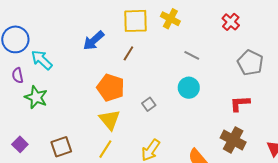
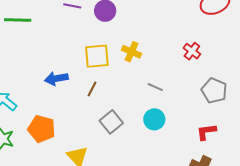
blue arrow: (94, 41) -> (56, 78), turned 35
orange pentagon: (111, 88) -> (42, 129), moved
gray square: (149, 104) -> (111, 122), moved, size x1.6

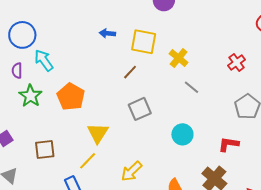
yellow cross: (132, 52) -> (179, 58), moved
blue arrow: (56, 78) -> (107, 33), moved, size x0.7
cyan circle: (154, 119) -> (182, 134), moved

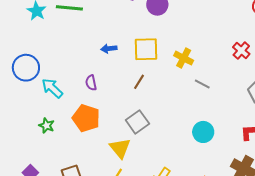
purple semicircle: (17, 71) -> (91, 83), moved
green star: (30, 96) -> (47, 126), size x0.7
gray square: (140, 109) -> (137, 122), moved

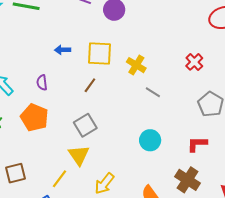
yellow triangle: (120, 148) -> (79, 155), moved

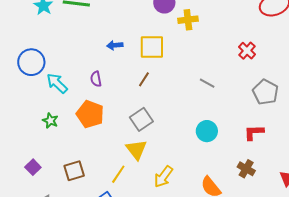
yellow cross: (136, 65) -> (188, 20), moved, turned -36
brown cross: (187, 180) -> (246, 169), size x0.7

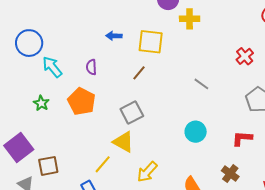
yellow triangle: (136, 150) -> (123, 142), turned -30
purple square: (33, 167) -> (19, 148), size x1.8
brown square: (74, 171) -> (48, 166), moved

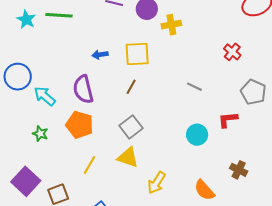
purple semicircle: (91, 67) -> (83, 89), size x1.8
red L-shape: (242, 138) -> (228, 120), moved
yellow line: (103, 164) -> (89, 165), moved

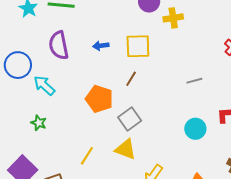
gray line: (194, 87) -> (194, 81), turned -42
purple semicircle: (83, 89) -> (59, 45), moved
orange pentagon: (80, 125) -> (99, 99), moved

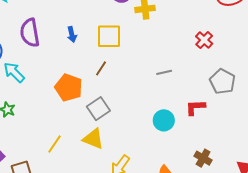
blue arrow: (101, 46) -> (72, 34), turned -98

